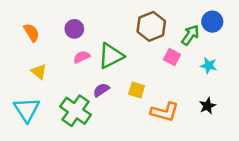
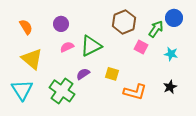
yellow triangle: (39, 72) -> (32, 59), size x1.6

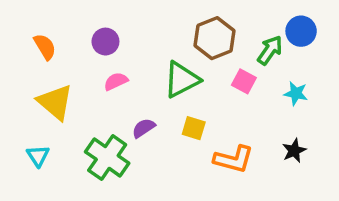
green triangle: (91, 46) -> (182, 80), moved
cyan triangle: (22, 90) -> (38, 156), size x0.6

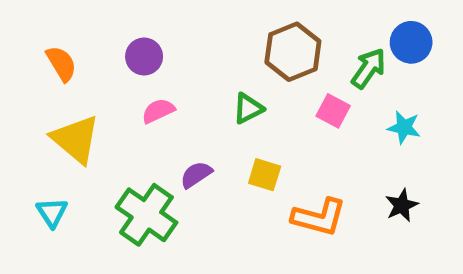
green triangle: (182, 80) -> (248, 108), size x0.6

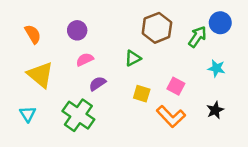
pink square: (333, 111) -> (176, 86), moved
purple semicircle: (196, 175) -> (97, 84), moved
orange L-shape: (319, 217) -> (171, 116), turned 32

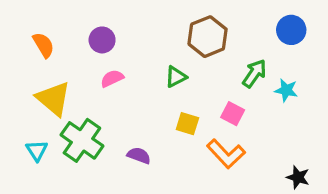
green arrow: (197, 37) -> (254, 73), moved
purple semicircle: (97, 84) -> (139, 155), moved, turned 54
black star: (215, 110) -> (298, 177), moved, turned -30
green cross: (78, 115) -> (82, 140), moved

